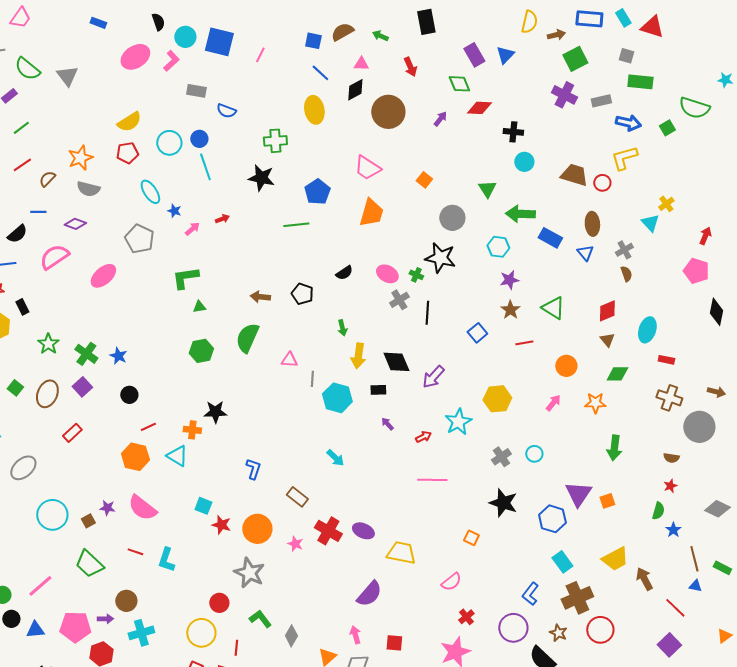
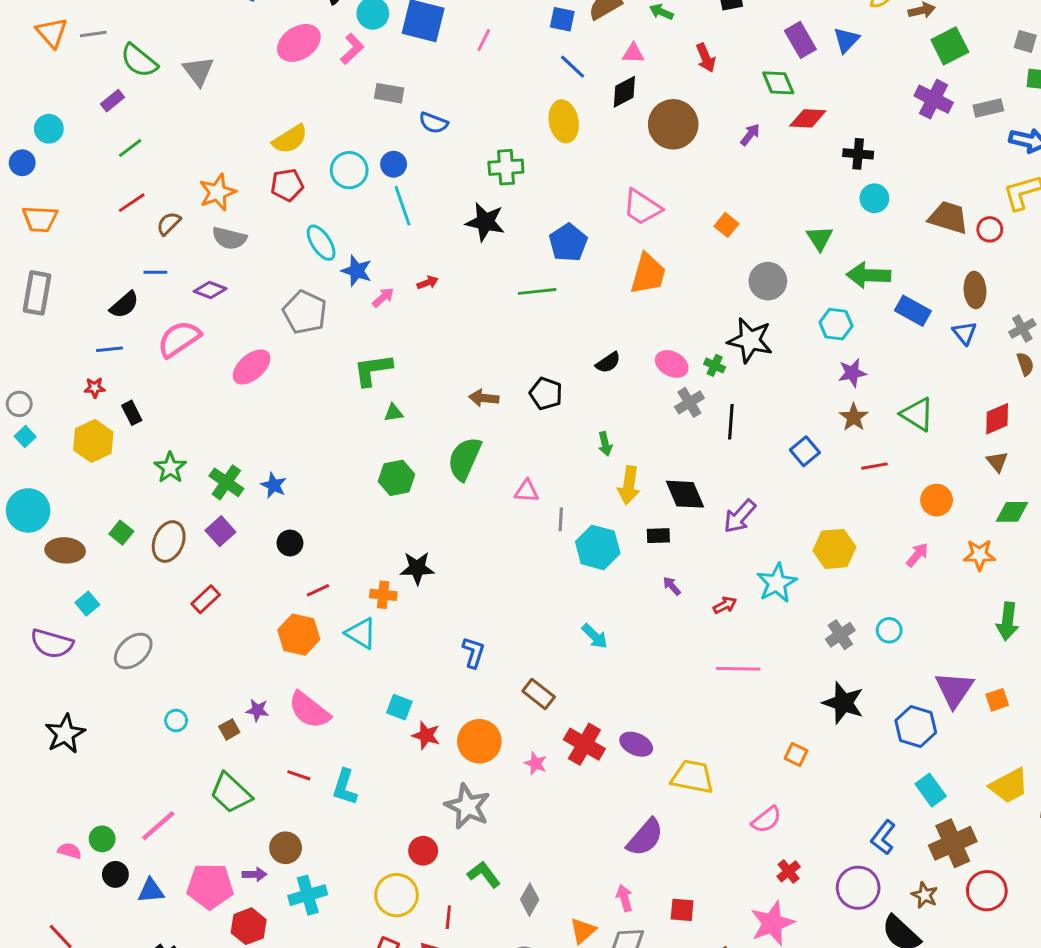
blue star: (174, 211) -> (357, 271), size x1.5
cyan circle: (52, 515) -> (176, 721), size x0.5

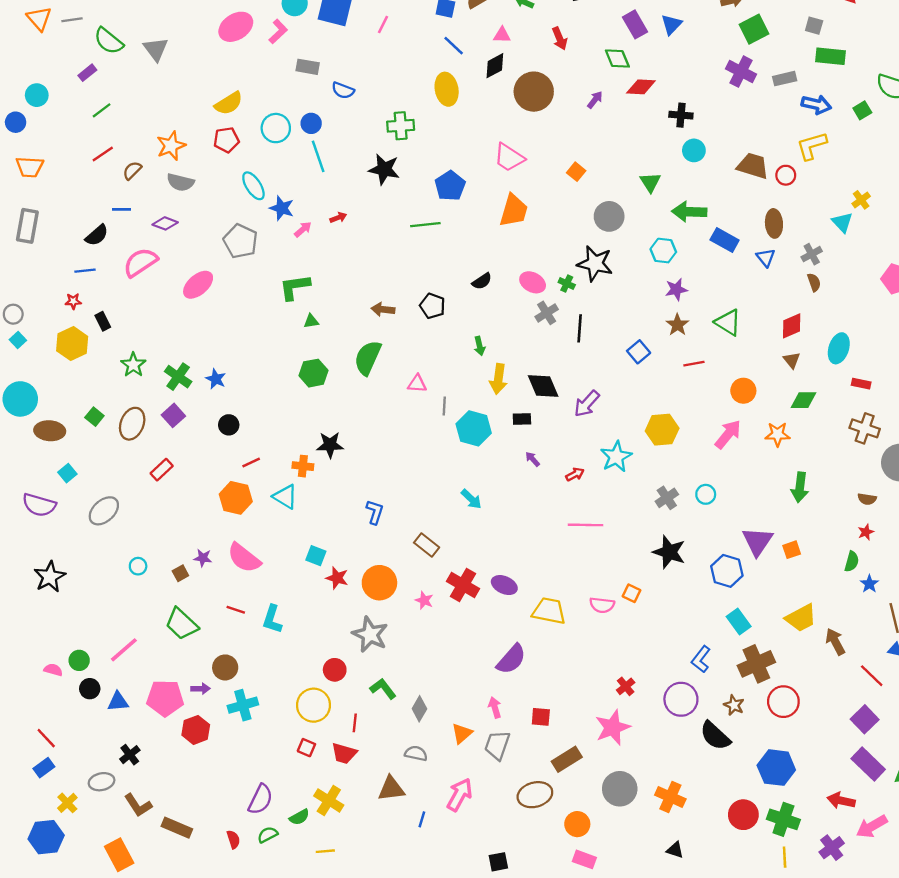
pink arrow: (917, 555) -> (728, 434), size x1.5
pink semicircle: (766, 820) -> (602, 605), moved, turned 45

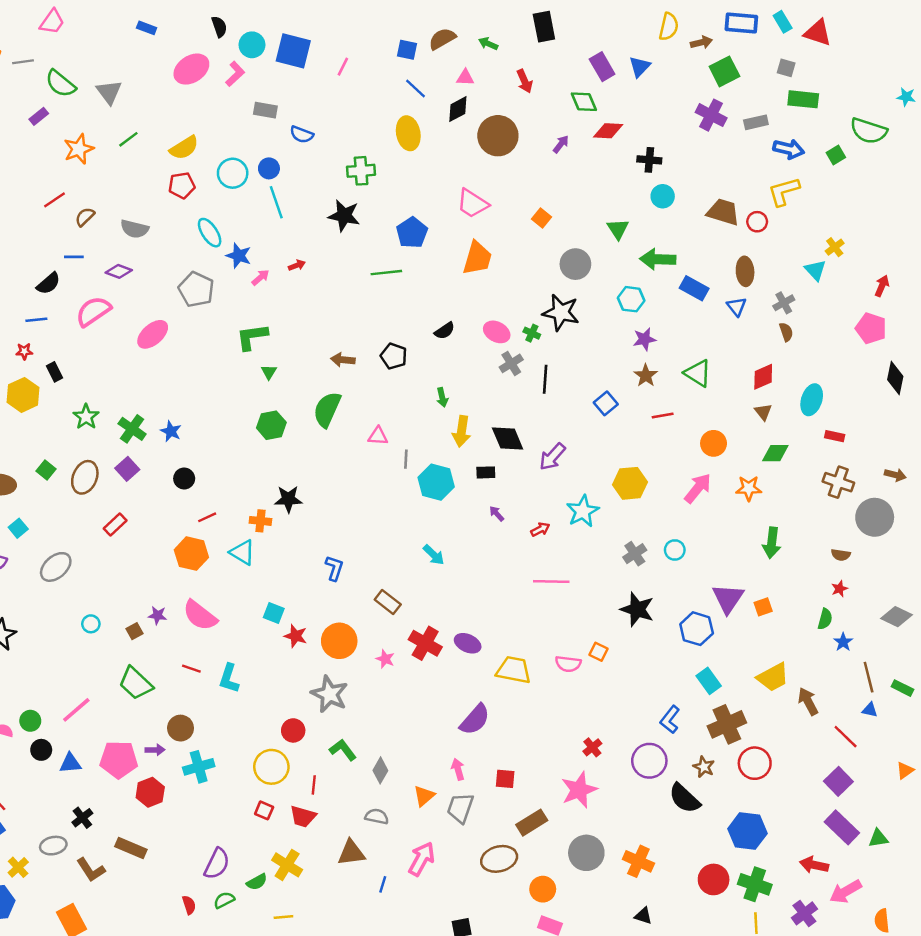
green line: (102, 110) -> (128, 139), moved
orange star: (171, 146) -> (79, 149), moved
green triangle: (311, 321) -> (269, 372), turned -49
brown rectangle: (177, 828) -> (131, 848), moved

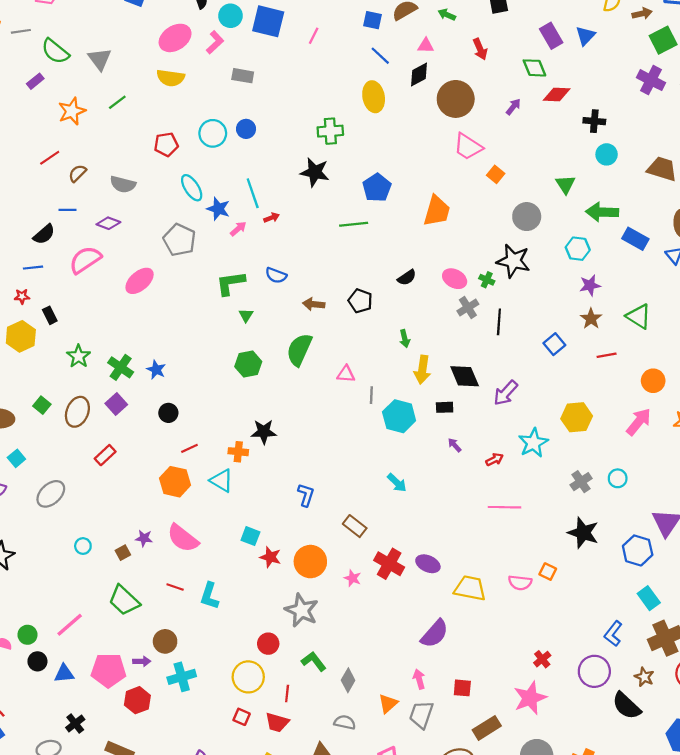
blue semicircle: (302, 134) -> (276, 275), moved
yellow semicircle: (184, 148) -> (171, 78), moved, turned 40
cyan line: (276, 202) -> (253, 193), moved
pink trapezoid: (472, 204) -> (468, 147), moved

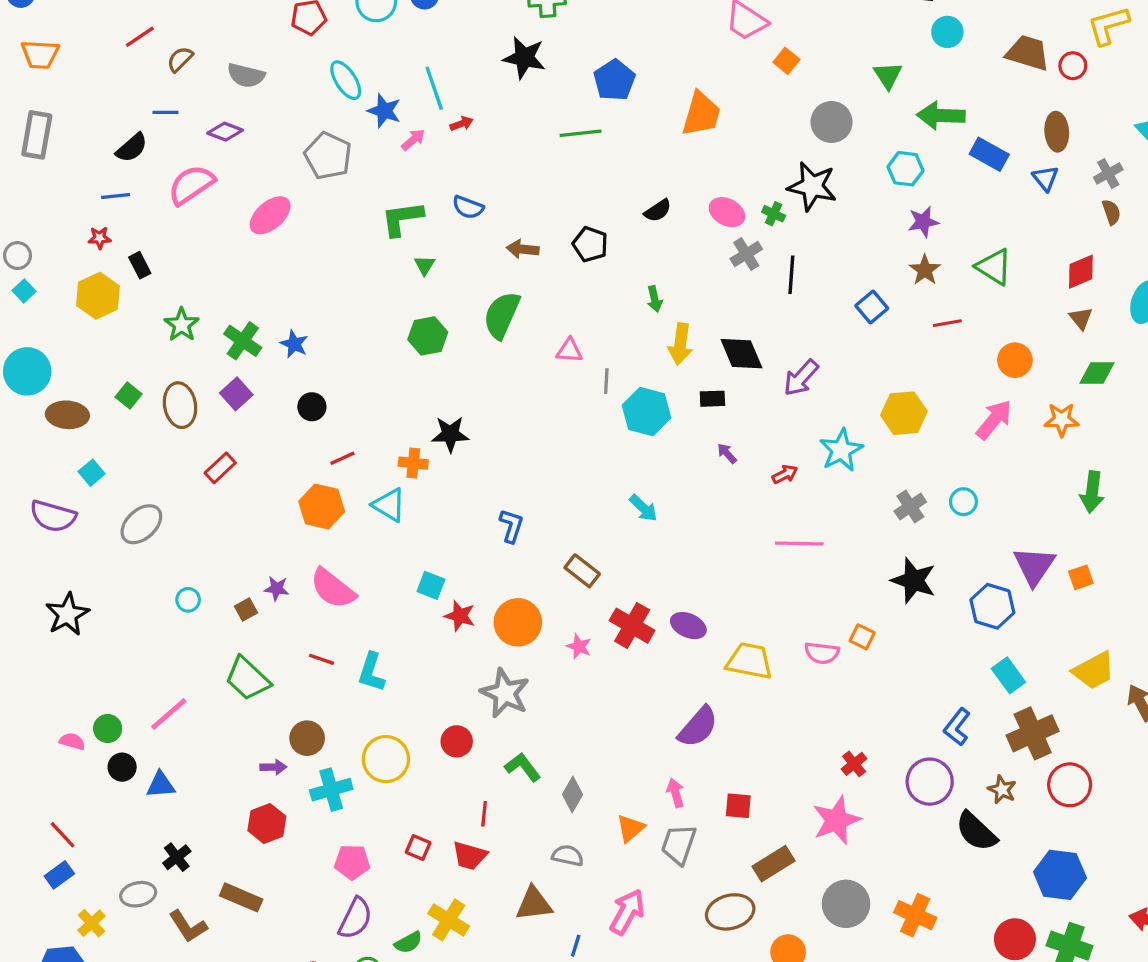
brown ellipse: (77, 412) -> (180, 405), turned -32
pink pentagon: (108, 670) -> (352, 862), moved, size x0.7
yellow circle: (248, 677) -> (386, 759), moved

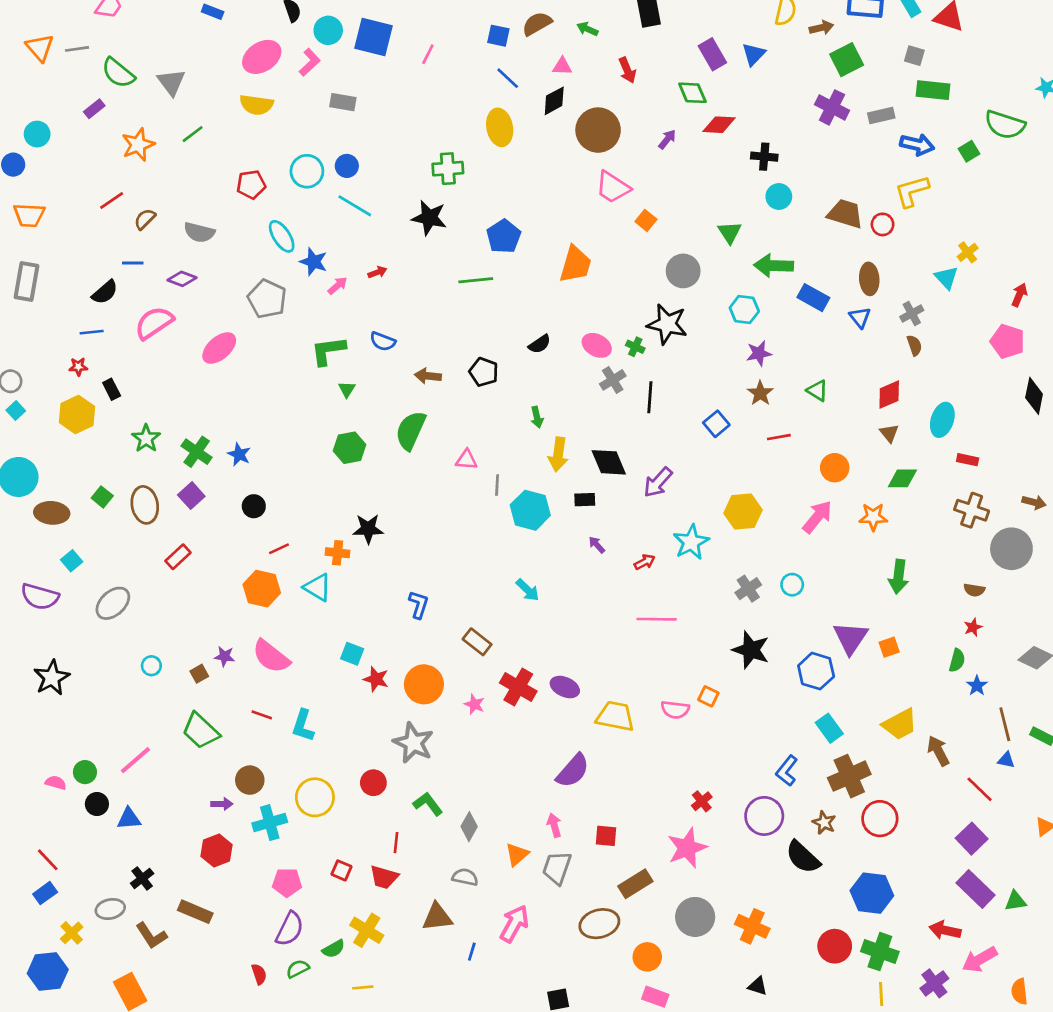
cyan line: (434, 88) -> (355, 206), moved, turned -40
green triangle: (994, 267) -> (817, 391), size x0.7

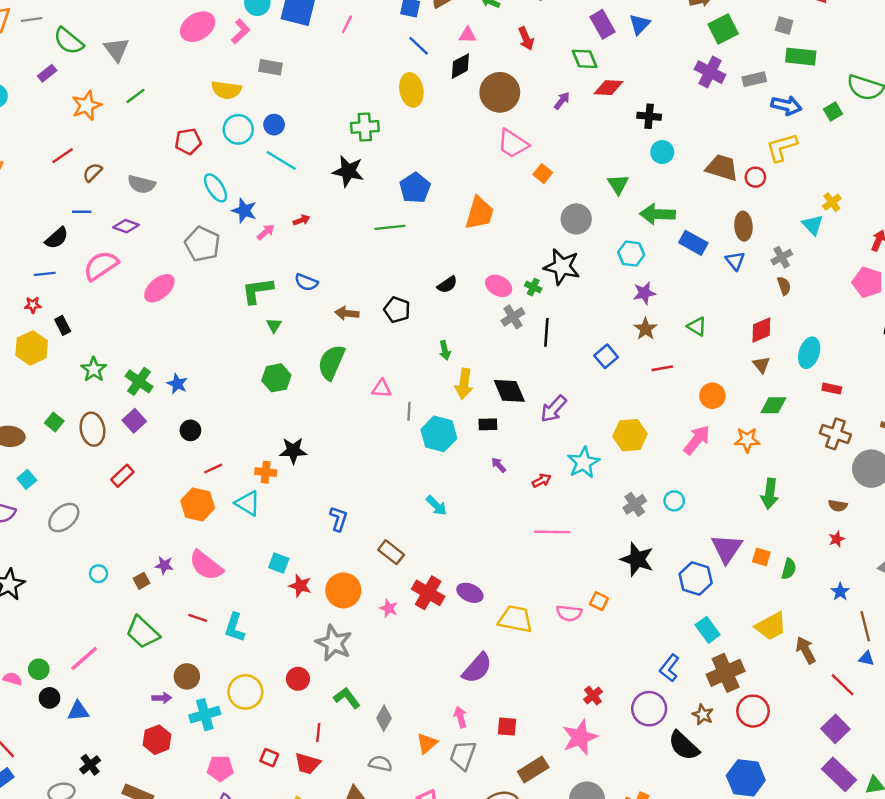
yellow semicircle: (256, 105) -> (226, 90), moved
orange square: (889, 647) -> (761, 557), turned 36
green semicircle: (957, 660) -> (789, 569), moved

